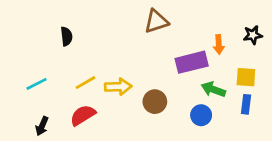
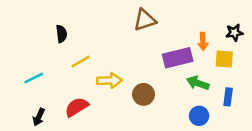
yellow square: (246, 77) -> (224, 59), moved
yellow line: (86, 83) -> (80, 62), moved
blue circle: (201, 115) -> (199, 116), moved

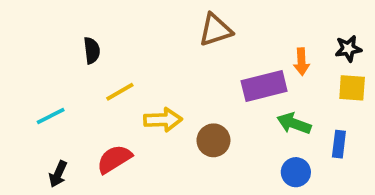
yellow square: (224, 59) -> (352, 88), moved

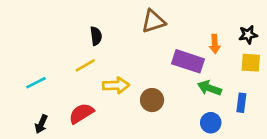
black semicircle: (92, 50) -> (96, 36), moved
purple rectangle: (264, 86) -> (188, 61), turned 32

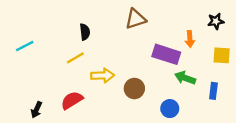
black star: (248, 35) -> (216, 21), moved
cyan line: (36, 83) -> (25, 46), moved
blue circle: (211, 123) -> (170, 109), moved

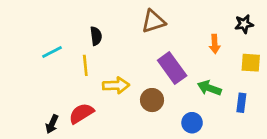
cyan line: (25, 46) -> (52, 52), moved
purple rectangle: (166, 54) -> (172, 68), moved, turned 36
yellow line: (75, 58) -> (85, 65), turned -66
black arrow: (36, 110) -> (52, 124), moved

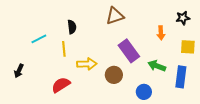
blue rectangle: (241, 103) -> (181, 77), size x1.5
black arrow: (52, 124) -> (19, 71), moved

